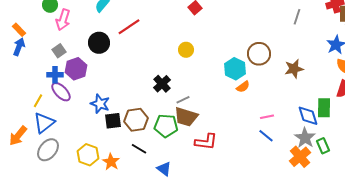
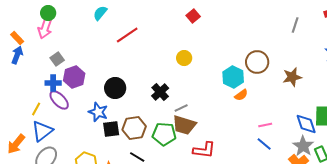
pink arrow: (63, 20) -> (45, 28), moved
black circle: (99, 43) -> (115, 88), moved

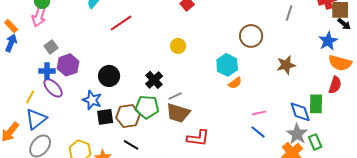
brown circle: (257, 62) -> (251, 36), moved
green pentagon: (164, 134) -> (147, 107), moved

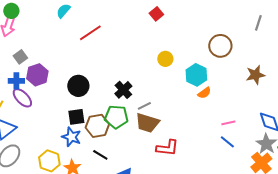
yellow circle: (178, 46) -> (165, 59), moved
blue star: (92, 100) -> (71, 137), moved
black square: (105, 117) -> (76, 117), moved

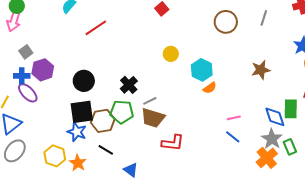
brown circle: (220, 46) -> (226, 22), moved
black square: (76, 117) -> (82, 112), size x1.4

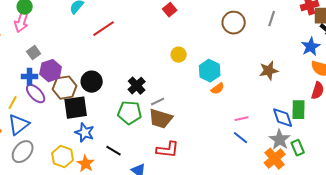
black square: (82, 112) -> (76, 108), moved
brown hexagon: (103, 121) -> (65, 88), moved
red L-shape: (173, 143) -> (168, 150), moved

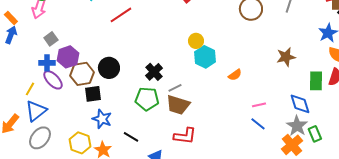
cyan hexagon: (210, 71) -> (205, 57), moved
black square: (76, 108) -> (93, 94), size x0.7
green rectangle: (299, 110) -> (316, 81), moved

